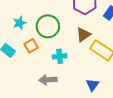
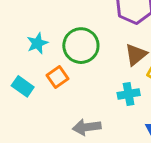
cyan cross: (60, 56) -> (129, 94), moved

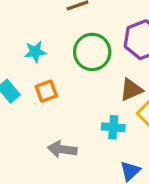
green circle: (81, 46) -> (92, 52), moved

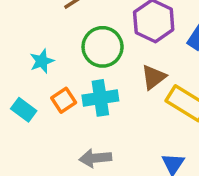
cyan cross: (113, 127) -> (100, 98), moved, size x1.4

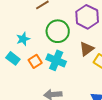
cyan cross: (100, 98) -> (56, 60), turned 30
cyan rectangle: (24, 110) -> (13, 58), moved

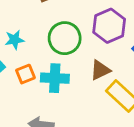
cyan cross: (56, 60) -> (55, 78), turned -30

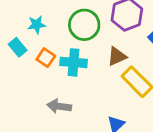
orange square: (25, 74) -> (46, 58), turned -36

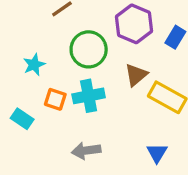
cyan rectangle: (18, 47) -> (22, 119), moved

